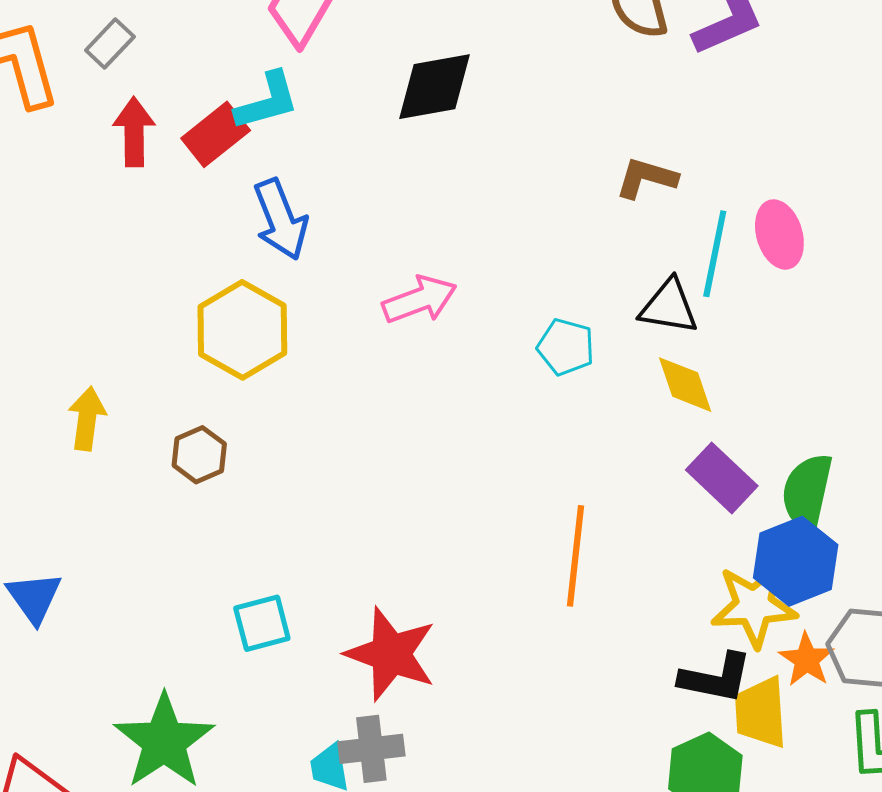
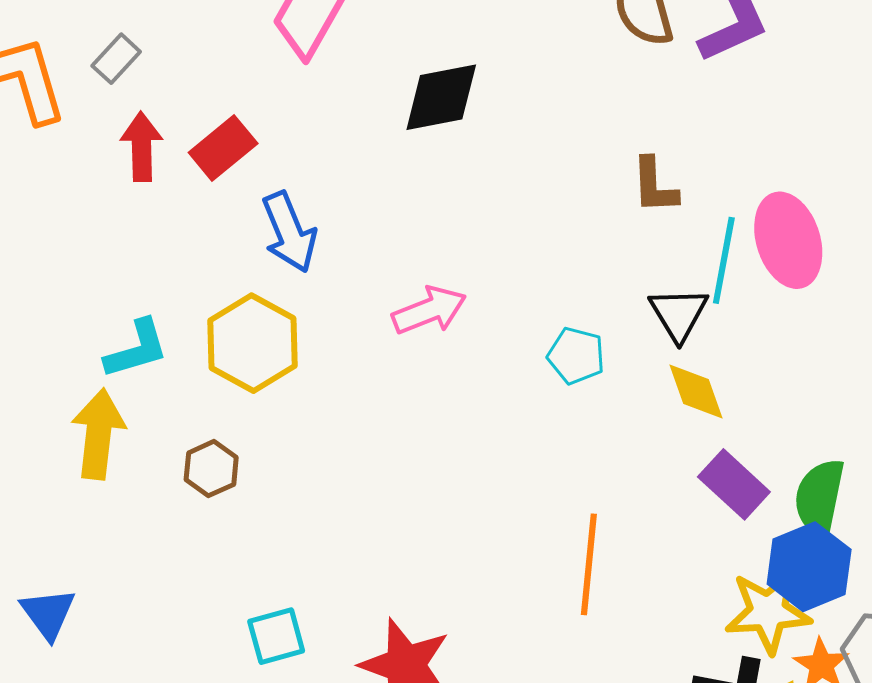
cyan L-shape: (267, 101) -> (137, 349), moved
brown L-shape: (646, 178) -> (654, 186), turned -108
pink ellipse: (779, 234) -> (788, 240), size x1.4
black triangle: (669, 307) -> (679, 314), turned 50
yellow arrow: (87, 419) -> (98, 434), size x1.4

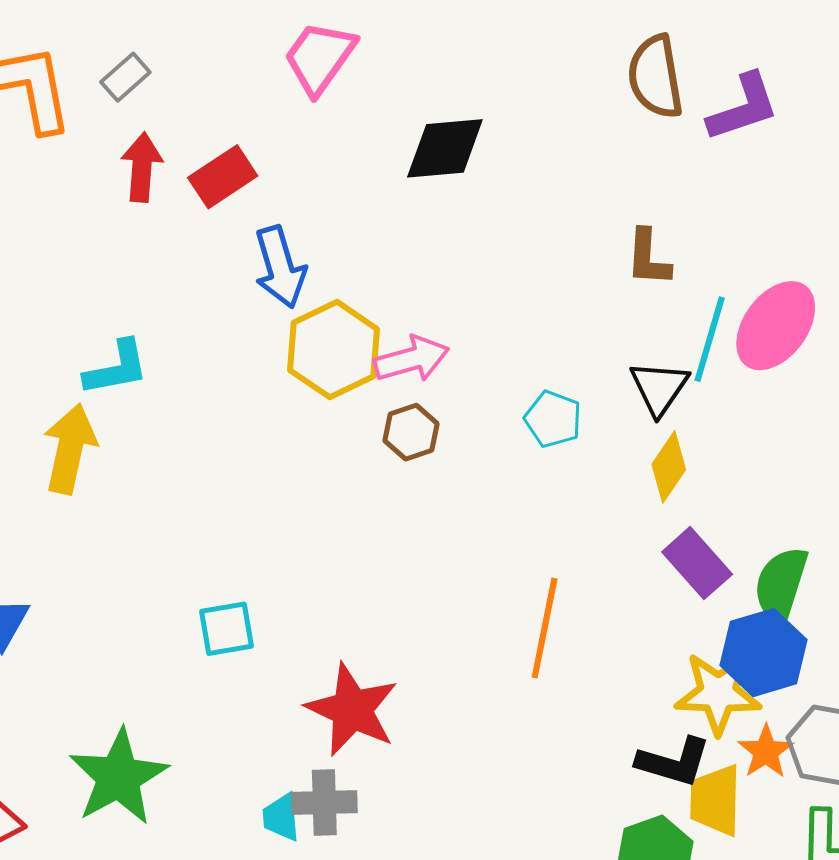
pink ellipse: (788, 240) -> (776, 326), turned 48
yellow hexagon: (253, 343) -> (334, 350), moved
yellow diamond: (696, 392) -> (669, 467), turned 48
brown hexagon: (211, 469) -> (411, 432), moved
cyan square: (276, 636) -> (227, 629), moved

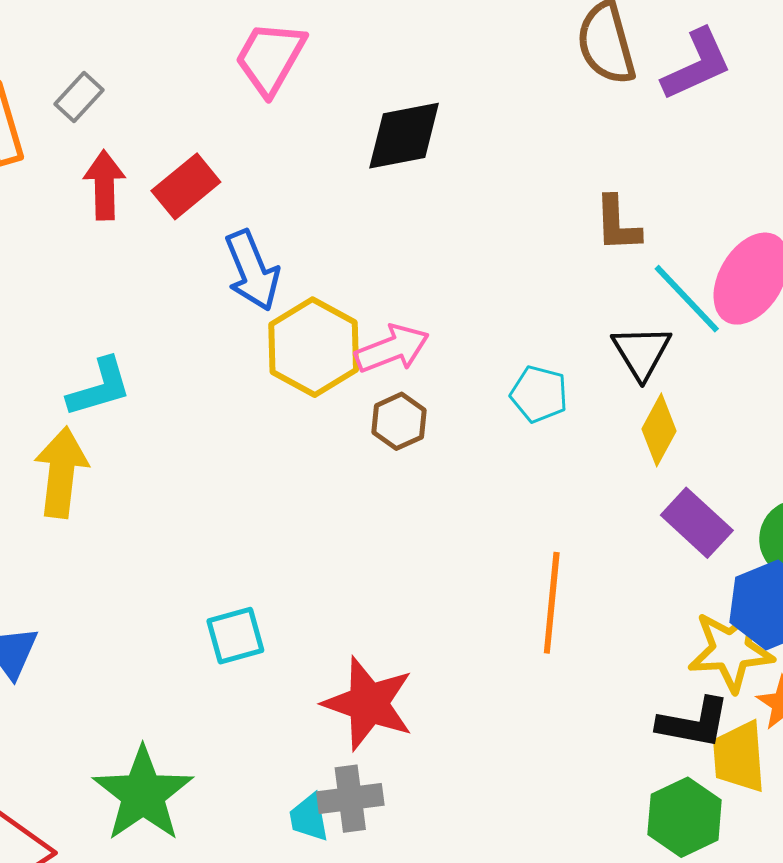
cyan line: (710, 339) -> (687, 299), turned -54

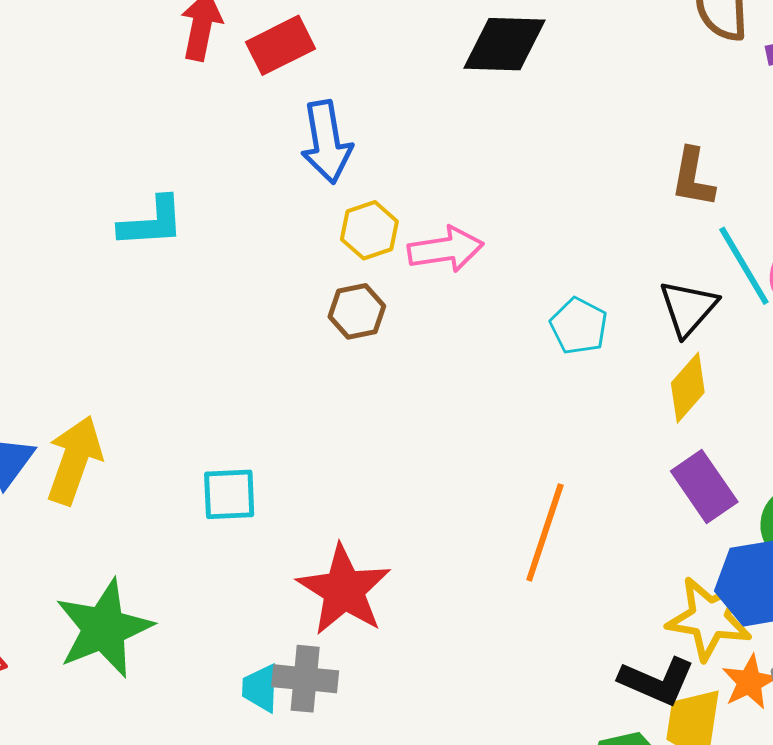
yellow hexagon: (314, 347) -> (369, 230), size x0.6
brown hexagon: (399, 421) -> (357, 311), moved
yellow arrow: (61, 472) -> (74, 460), moved

